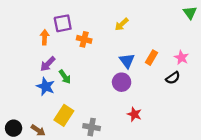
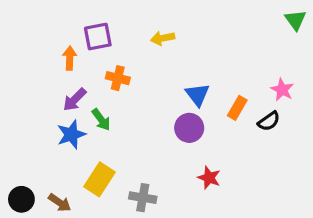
yellow arrow: (122, 24) -> (163, 38), moved, turned 32
orange cross: (84, 39) -> (118, 78), moved
orange rectangle: (151, 58) -> (237, 108), moved
blue star: (46, 86) -> (71, 135), turned 30

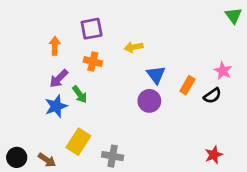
purple square: (98, 37) -> (92, 29), moved
yellow arrow: (163, 38) -> (134, 47), moved
red star: (209, 178) -> (214, 155), moved, turned 30

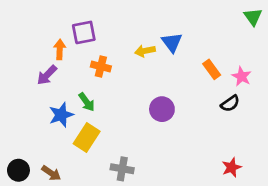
purple square: (92, 29) -> (84, 32), moved
blue triangle: (156, 75) -> (172, 42), moved
purple arrow: (59, 79) -> (47, 75), moved
orange rectangle: (187, 85) -> (212, 69), moved, turned -66
yellow rectangle: (78, 142) -> (87, 138), moved

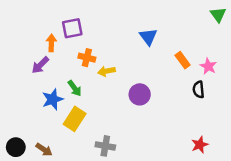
yellow arrow: (145, 51) -> (107, 71), moved
black semicircle: (230, 103) -> (198, 90), turned 119

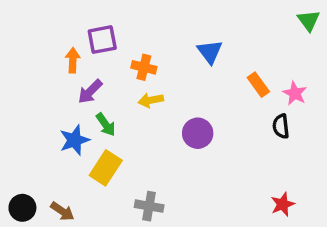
orange cross: (87, 58) -> (144, 67), moved
purple arrow: (40, 65) -> (90, 92), moved

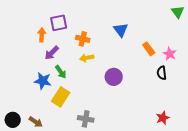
blue star: (74, 140) -> (43, 81), turned 30

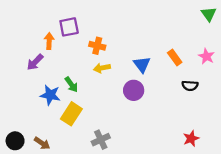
blue triangle: (121, 30) -> (142, 65), moved
purple arrow: (52, 53) -> (35, 62), moved
pink star: (170, 54) -> (206, 56), moved
black semicircle: (162, 73) -> (190, 86), turned -80
gray cross: (86, 119) -> (101, 140), turned -35

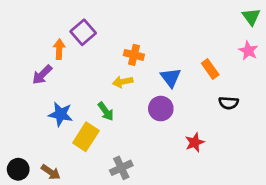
purple square: (69, 27) -> (83, 32), turned -30
orange cross: (97, 46) -> (134, 55), moved
pink star: (206, 56) -> (248, 51), moved
green arrow: (71, 84) -> (106, 111), moved
red star: (191, 138) -> (195, 142), moved

